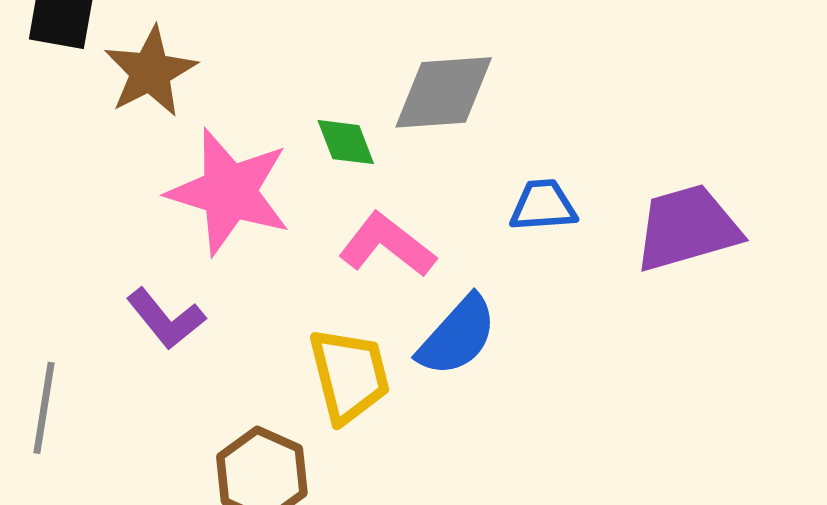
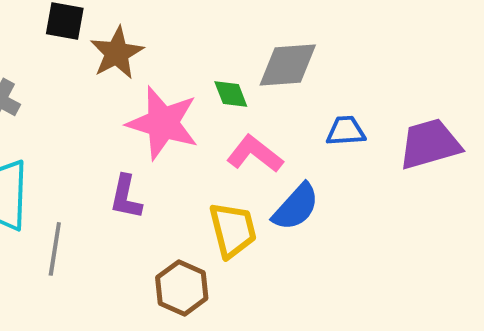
purple L-shape: (166, 319) -> (126, 197), turned 51

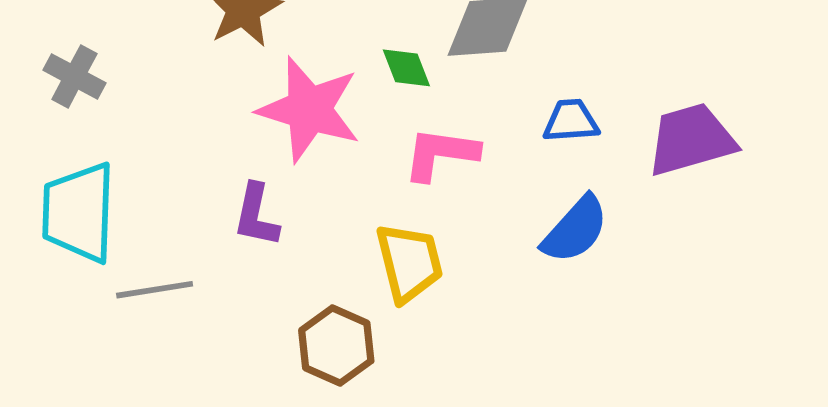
pink L-shape: (255, 154) -> (441, 154), turned -30
blue semicircle: (296, 207) -> (575, 230), moved
gray line: (55, 249) -> (155, 290), turned 72

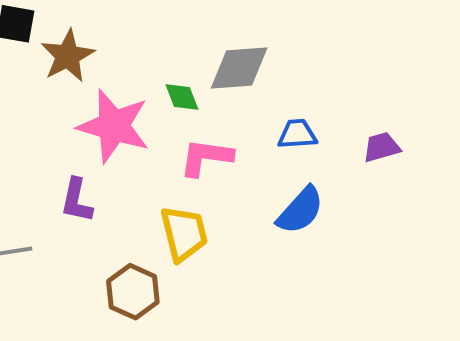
purple trapezoid: (691, 139) -> (382, 147), size x0.6

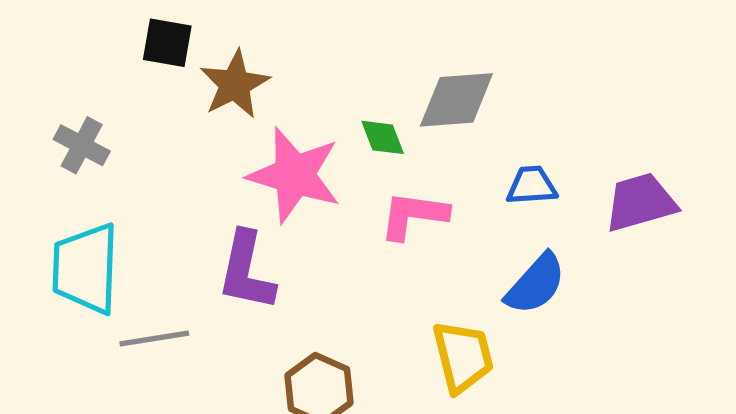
purple trapezoid: (382, 147) -> (641, 202), size x1.5
purple L-shape: (77, 200) -> (246, 271), size x1.4
yellow trapezoid: (184, 233) -> (463, 357), moved

